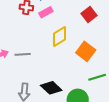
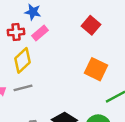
yellow diamond: (60, 36) -> (23, 60), moved

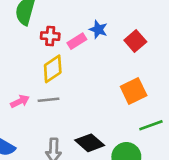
blue star: (33, 12) -> (98, 29), moved
orange square: (96, 69) -> (134, 91), turned 30

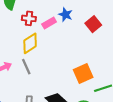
orange square: (134, 91) -> (83, 74), moved
gray line: (49, 100) -> (26, 67), turned 70

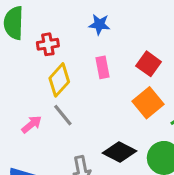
pink rectangle: (49, 23) -> (102, 67), moved, turned -56
red square: (93, 24) -> (149, 64), moved

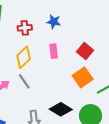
red cross: (48, 44) -> (25, 28), moved

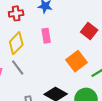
red square: (85, 51) -> (89, 31), moved

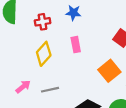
gray line: (18, 67) -> (50, 90), moved, turned -63

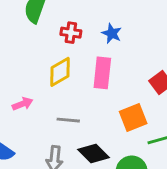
pink rectangle: (76, 45) -> (102, 73), size x1.5
gray line: (50, 90) -> (68, 120), moved

